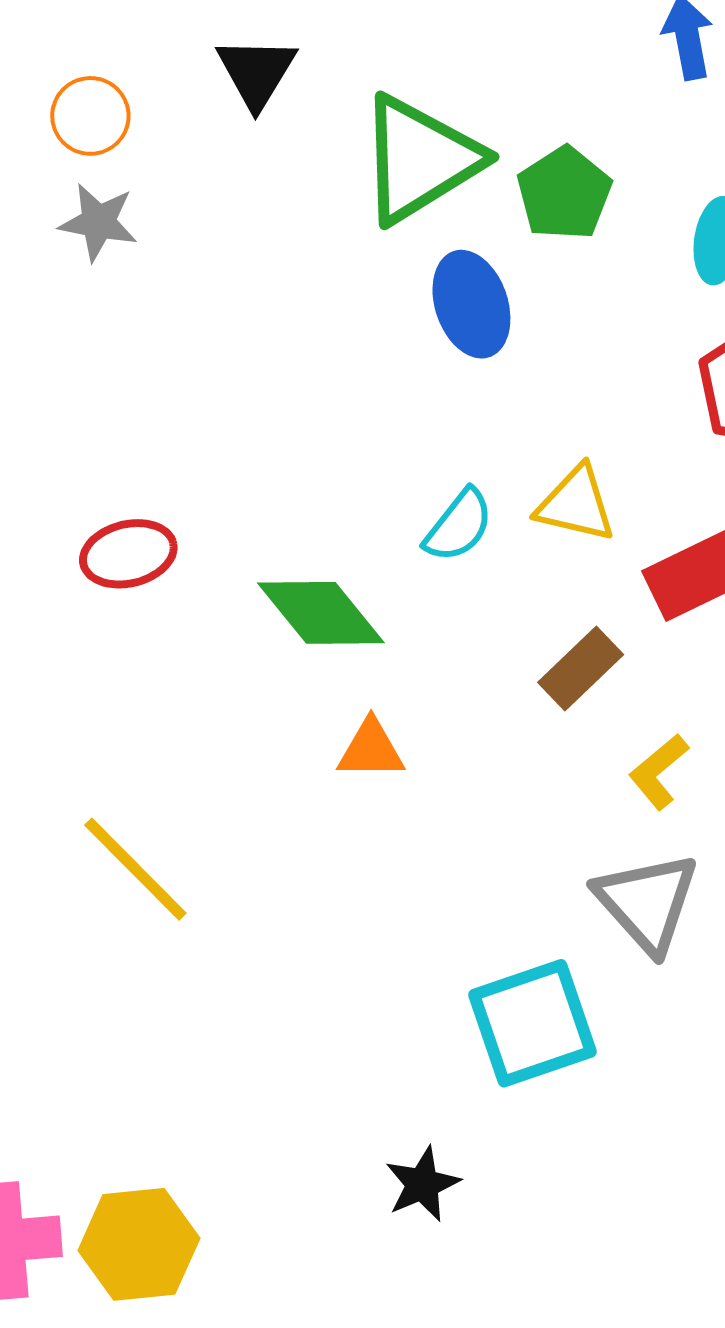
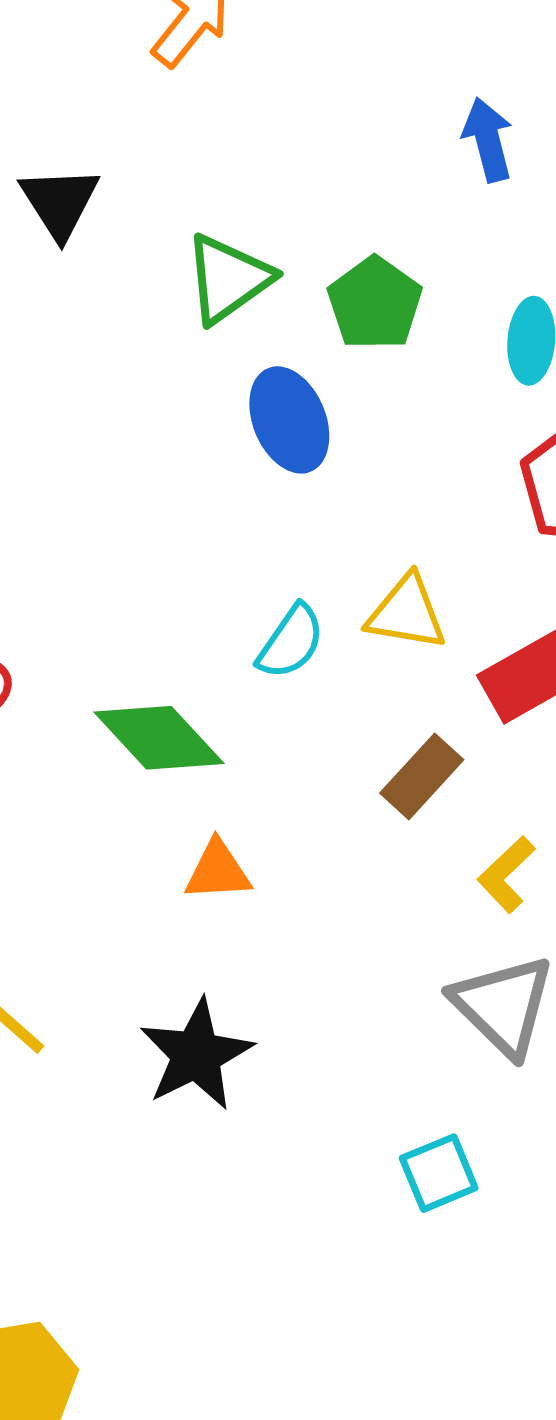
green triangle: (420, 159) -> (228, 279), size x0.7
cyan square: (532, 1023) -> (439, 1173), moved, size x0.6
black star: (422, 1184) -> (196, 1055), moved, size x1.5

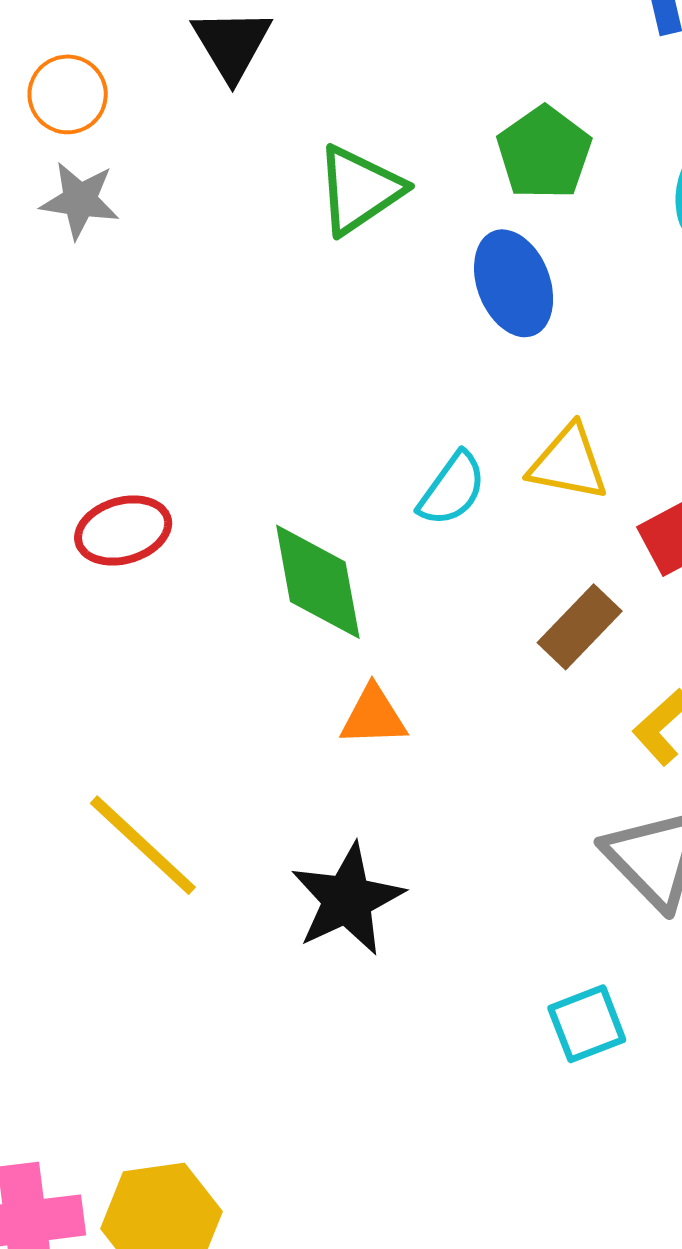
green triangle: (228, 279) -> (359, 190), moved
blue ellipse: (289, 420) -> (514, 283), moved
green diamond: (159, 738) -> (318, 582), turned 31

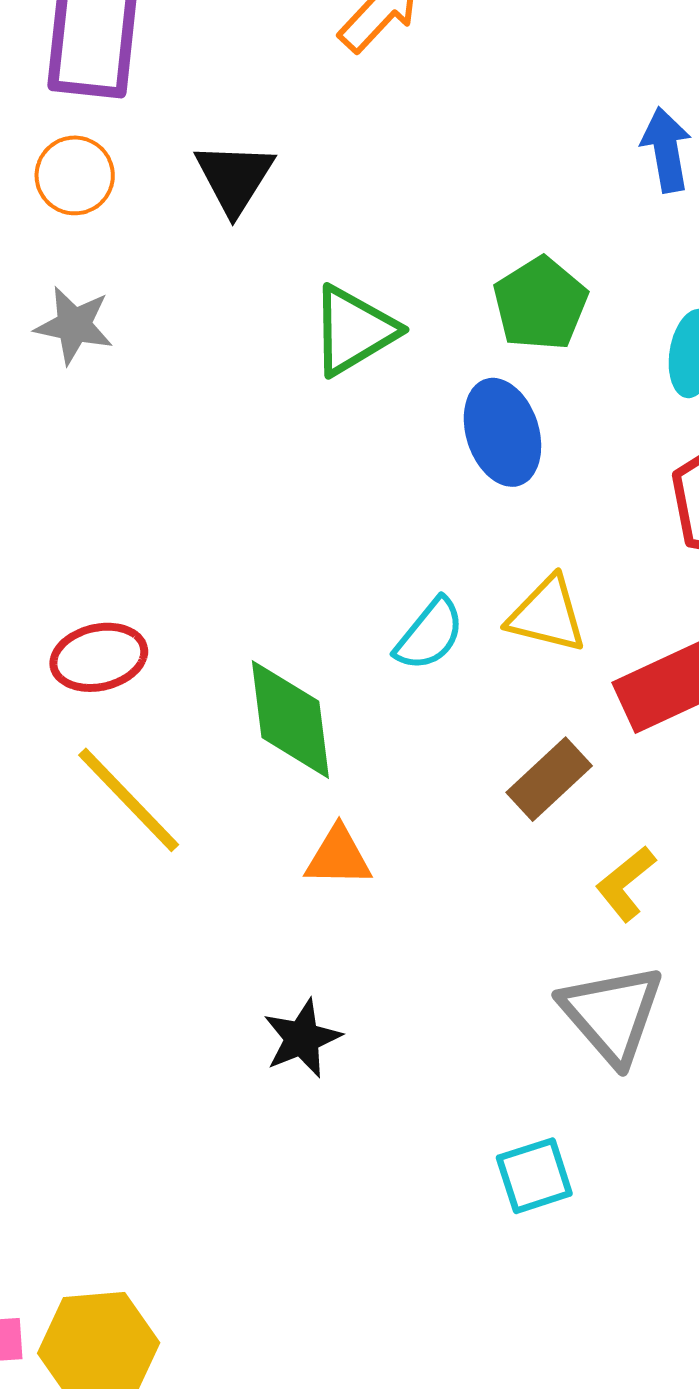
orange circle: (68, 94) -> (75, 175), moved
yellow line: (143, 845) -> (129, 800), moved
black star: (347, 899) -> (302, 1038), size x0.7

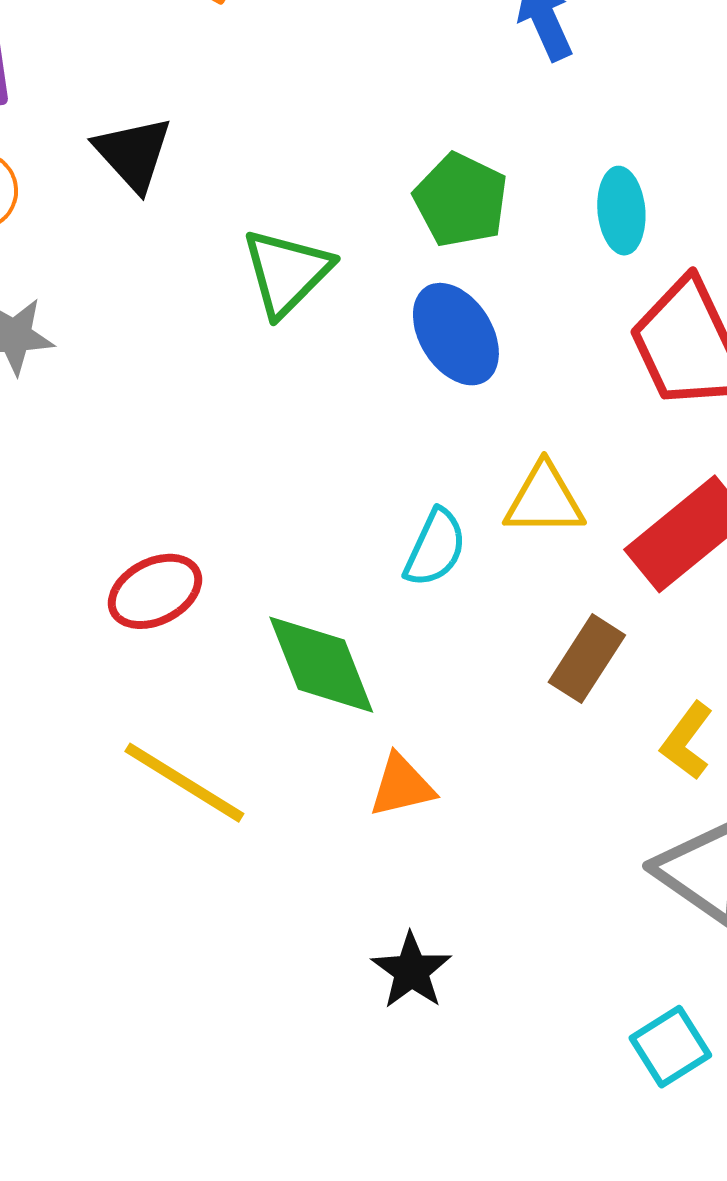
red ellipse: (99, 657) -> (155, 591), moved

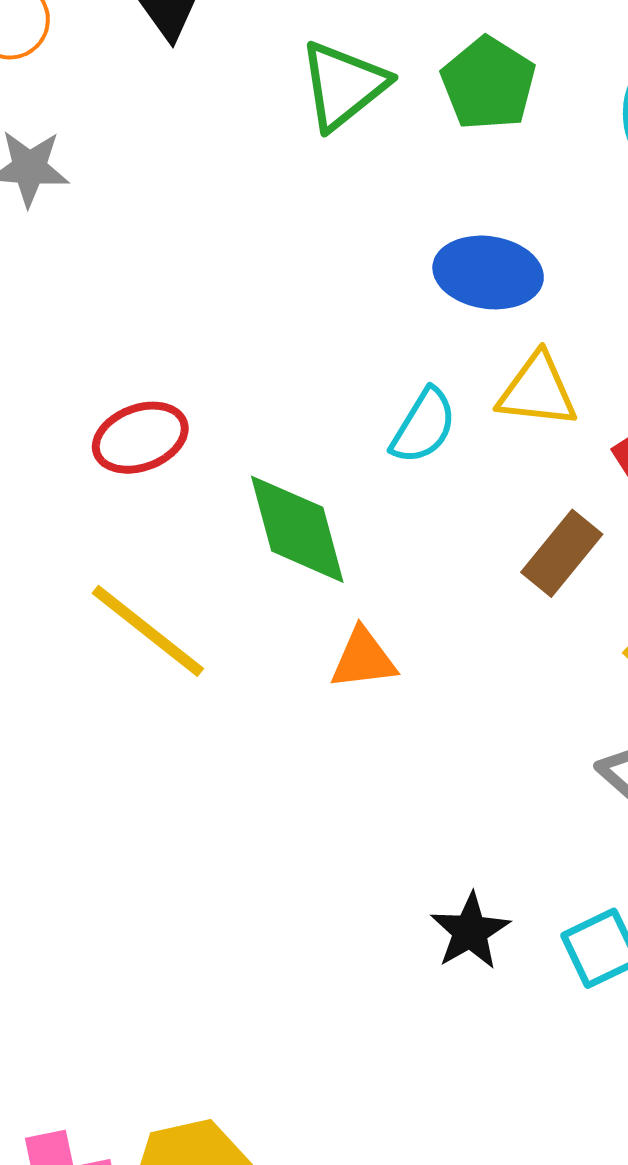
green triangle: (287, 272) -> (343, 85), moved
blue ellipse: (456, 334) -> (488, 272), moved, turned -56
black star: (411, 971) -> (470, 931), moved

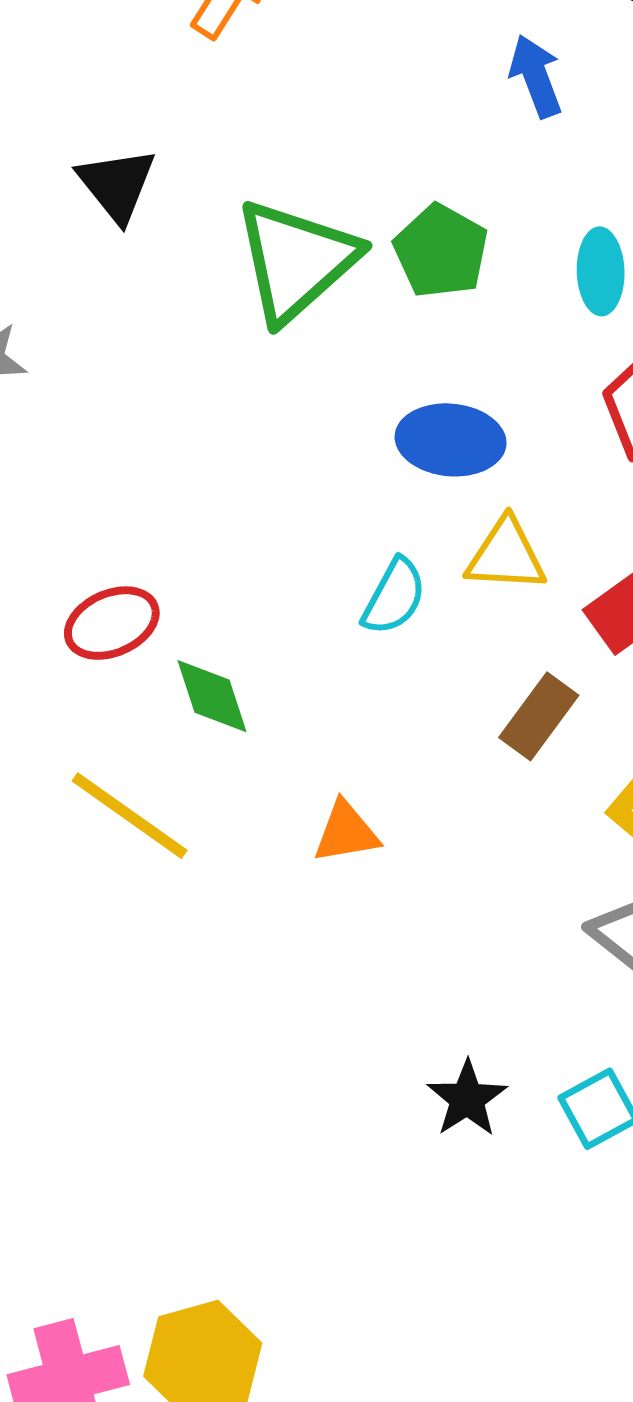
green triangle: (343, 85) -> (296, 260), size x1.4
green diamond: (297, 529) -> (212, 696), moved, size x0.7

